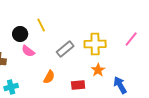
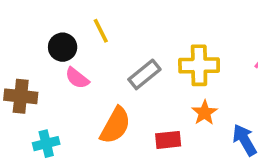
orange semicircle: (49, 77) -> (115, 125), size x1.5

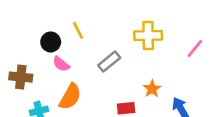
yellow cross: (199, 65) -> (148, 35), moved
orange semicircle: (115, 125) -> (70, 97), moved

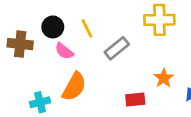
yellow line: (78, 30) -> (87, 28), moved
brown cross: (21, 77) -> (20, 44), moved

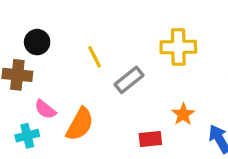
black circle: (53, 27) -> (37, 42), moved
pink semicircle: (64, 51) -> (45, 109), moved
cyan cross: (40, 102) -> (27, 136), moved

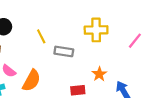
gray rectangle: (129, 80) -> (64, 51), turned 48

